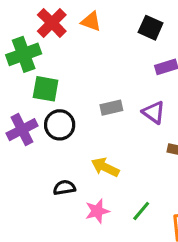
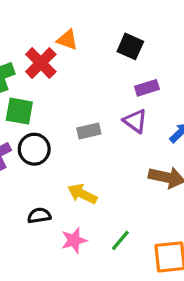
red cross: (52, 23) -> (41, 63), moved
purple triangle: (154, 112) -> (135, 121), moved

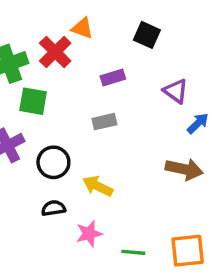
purple rectangle: (147, 88) -> (113, 77), moved
purple triangle: (135, 121) -> (176, 91), moved
black circle: (34, 149) -> (53, 162), moved
green line: (120, 240) -> (133, 252), moved, turned 55

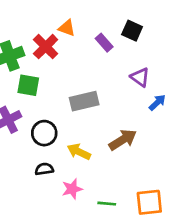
black square: (147, 35) -> (132, 31), moved
purple rectangle: (113, 77) -> (104, 43), moved, turned 66
gray rectangle: (104, 122) -> (84, 101), size x1.5
brown arrow: (184, 169) -> (123, 140), moved, turned -44

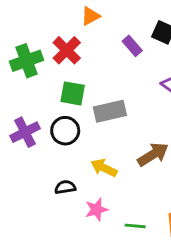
orange triangle: (67, 28) -> (90, 16), moved, turned -48
green square: (28, 85) -> (73, 93), moved
black circle: (44, 133) -> (65, 131), moved

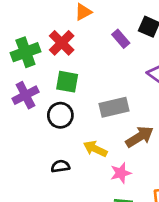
gray rectangle: (110, 111) -> (114, 107), moved
purple cross: (25, 132) -> (25, 95), moved
pink star: (96, 210) -> (121, 173), moved

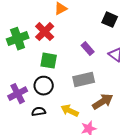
purple rectangle: (121, 39) -> (88, 49), moved
purple cross: (25, 95) -> (18, 94), moved
black semicircle: (60, 166) -> (39, 112), moved

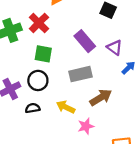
purple rectangle: (88, 49) -> (85, 41), size x1.5

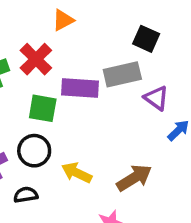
purple rectangle: (85, 41) -> (80, 88), moved, turned -45
gray rectangle: (80, 74) -> (122, 74), moved
yellow arrow: (66, 107) -> (77, 173), moved

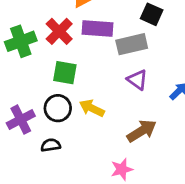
purple rectangle: (80, 88) -> (98, 29), moved
purple triangle: (156, 98) -> (137, 80), moved
yellow arrow: (77, 173) -> (92, 108), moved

